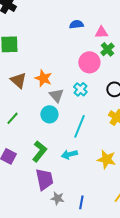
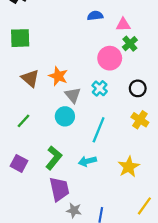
yellow star: (106, 159) -> (129, 167), turned 30

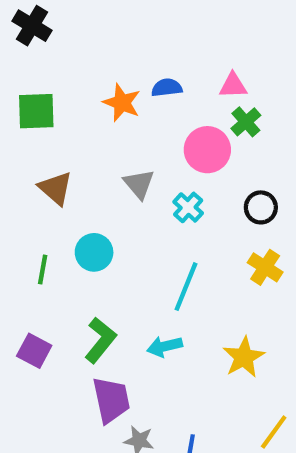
blue semicircle: (95, 16) -> (167, 88), moved
orange star: (58, 76) -> (122, 103), moved
gray triangle: (73, 95) -> (139, 184), moved
cyan circle: (65, 116) -> (94, 252), moved
green line: (24, 121) -> (43, 269), turned -32

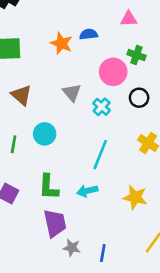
pink triangle: (233, 86) -> (129, 19), moved
green cross: (246, 122) -> (136, 55), turned -30
black circle: (261, 207) -> (139, 98), moved
green L-shape: (100, 340) -> (48, 187), turned 144
yellow star: (244, 357) -> (135, 197), turned -30

